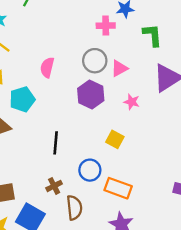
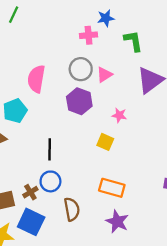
pink semicircle: (47, 67) -> (36, 79), size x1.4
pink star: (132, 102) -> (119, 115), moved
blue circle: (90, 170) -> (50, 181), moved
brown cross: (54, 186) -> (30, 192), moved

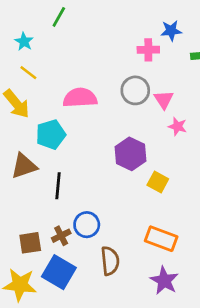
pink triangle: (104, 75) -> (164, 100), turned -35
pink semicircle: (36, 79) -> (80, 98), turned 72
purple hexagon: (79, 101) -> (131, 154), moved
pink star: (119, 115) -> (177, 126), moved
black line: (50, 149) -> (58, 186), moved

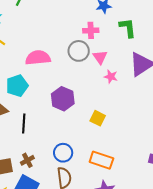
pink cross: (148, 50) -> (91, 30), moved
purple hexagon: (131, 154) -> (63, 99), moved
blue circle: (87, 225) -> (63, 153), moved

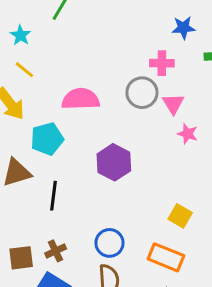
yellow square: (98, 118) -> (180, 216), moved

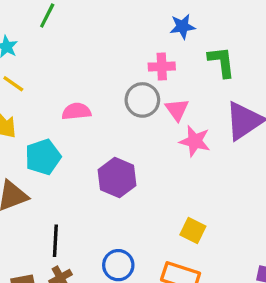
pink semicircle: (81, 99) -> (76, 111), size x0.7
pink star: (188, 134) -> (195, 141), size x1.4
black line: (54, 196) -> (55, 241), moved

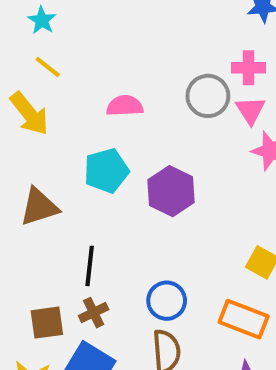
pink cross: (162, 67) -> (249, 68), moved
cyan pentagon: (43, 157) -> (106, 171), moved

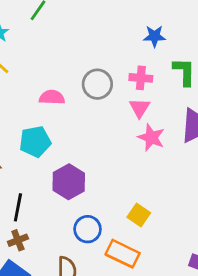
gray circle: (208, 96) -> (97, 84), moved
purple hexagon: (171, 191) -> (69, 182), moved
blue circle: (167, 301) -> (88, 229), moved

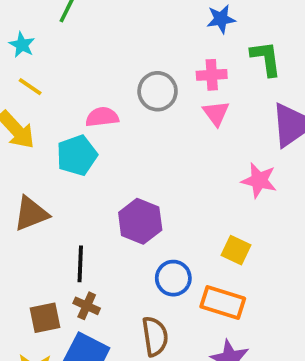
pink star: (151, 137) -> (259, 180), moved
cyan pentagon: (35, 142) -> (77, 155), moved
brown cross: (18, 240) -> (87, 306), turned -36

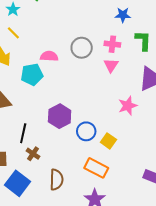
pink star: (259, 180) -> (128, 106), turned 30
blue circle: (173, 278) -> (86, 131), moved
brown cross: (87, 306) -> (33, 154), moved

